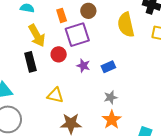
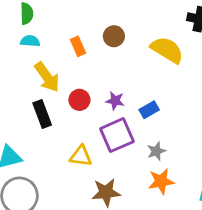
yellow semicircle: (126, 25) -> (167, 50), turned 140
purple square: (77, 35) -> (117, 135), moved
purple star: (83, 66) -> (115, 101), moved
orange star: (112, 120) -> (161, 181), turned 30

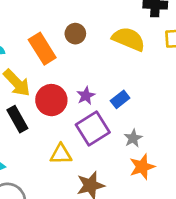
orange rectangle: (78, 46) -> (42, 49), size x1.6
red circle: (79, 100) -> (51, 100), size x1.5
purple star: (115, 101) -> (86, 96), turned -30

